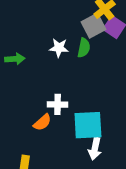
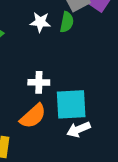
orange semicircle: (42, 122) -> (33, 116), moved, size x1.4
white arrow: (95, 149) -> (79, 129), turned 55

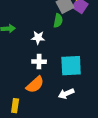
white star: (40, 22) -> (38, 38), moved
cyan square: (71, 104) -> (71, 66), moved

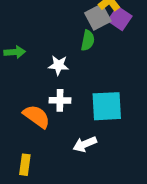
orange semicircle: (35, 85) -> (37, 116), moved, turned -102
white arrow: (66, 94) -> (85, 144), moved

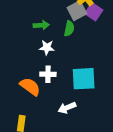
green arrow: (15, 52) -> (41, 25), moved

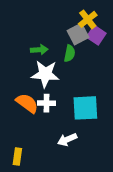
white star: (47, 47) -> (45, 74), size x1.6
orange semicircle: (30, 87) -> (27, 103), moved

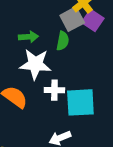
white cross: (47, 103) -> (54, 90), moved

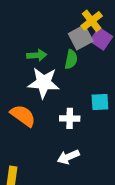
white cross: (54, 90) -> (70, 118), moved
cyan square: (80, 102) -> (100, 102), moved, size x0.6

